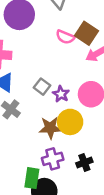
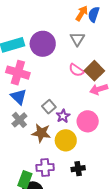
brown star: (50, 128) -> (41, 133), moved
black cross: (84, 162) -> (78, 169), moved

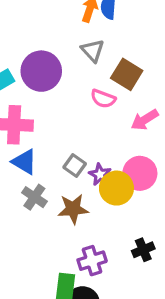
brown square: (94, 71) -> (127, 74), moved
yellow circle: (66, 140) -> (116, 188), moved

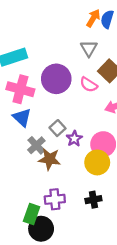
purple circle: (41, 71) -> (56, 79), moved
yellow circle: (116, 188) -> (97, 162), moved
gray cross: (34, 197) -> (36, 145), moved

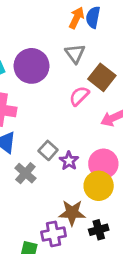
purple circle: (56, 79) -> (31, 66), moved
pink semicircle: (89, 85) -> (79, 96), turned 108
brown star: (49, 159) -> (72, 213), moved

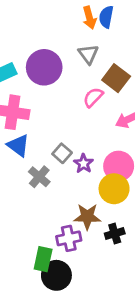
orange arrow: (77, 18) -> (89, 18), turned 140

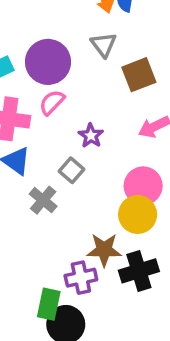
brown square: (116, 78) -> (139, 75), turned 32
pink semicircle: (93, 97) -> (52, 102), moved
purple star: (84, 164) -> (91, 136), moved
black cross: (115, 233) -> (139, 271), size x1.5

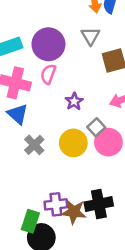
pink semicircle: (52, 102) -> (48, 74), turned -30
gray square: (72, 170) -> (96, 127), moved
yellow circle: (138, 214) -> (73, 143), moved
brown star: (104, 250) -> (74, 212), moved

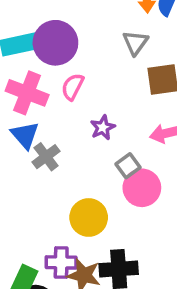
purple circle: (48, 44) -> (55, 43), moved
yellow circle: (73, 143) -> (89, 217), moved
gray cross: (34, 145) -> (46, 157), moved

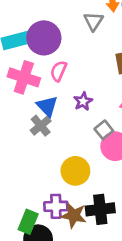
gray triangle: (135, 43) -> (93, 21), moved
blue triangle: (25, 135) -> (47, 106), moved

